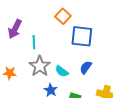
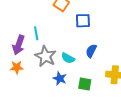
purple arrow: (15, 29) -> (19, 45), moved
blue square: (82, 36) -> (83, 21), size x0.7

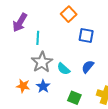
purple arrow: (19, 45) -> (20, 22), moved
orange star: (17, 67) -> (23, 86), moved
blue star: (60, 78) -> (43, 86), moved

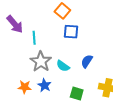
purple arrow: (20, 22) -> (15, 24), turned -66
blue square: (86, 35) -> (71, 32), moved

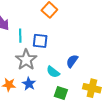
blue square: (71, 32) -> (40, 41), moved
cyan semicircle: (63, 66) -> (53, 72), moved

